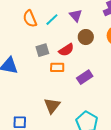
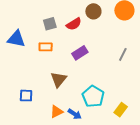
orange rectangle: (57, 67) -> (46, 47), moved
purple rectangle: (85, 77) -> (80, 53), moved

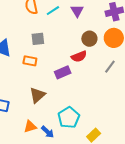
brown circle: (93, 11) -> (89, 39), moved
red semicircle: (74, 24) -> (79, 56), moved
gray line: (123, 54) -> (110, 67), moved

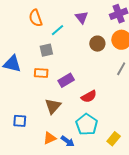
cyan line: (53, 11) -> (58, 30), moved
red semicircle: (79, 56) -> (89, 96), moved
purple rectangle: (63, 72) -> (66, 80), moved

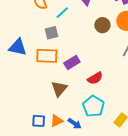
orange rectangle: (41, 73) -> (47, 56), size x1.5
blue square: (20, 121) -> (39, 121), moved

